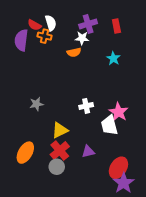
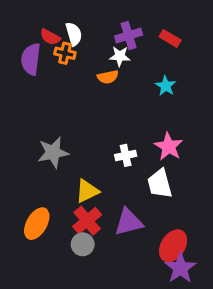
red rectangle: (116, 26) -> (170, 38), turned -48
gray star: (36, 104) -> (53, 152), size x1.5
pink star: (118, 112) -> (169, 147), moved
purple triangle: (88, 152) -> (129, 222), size x1.5

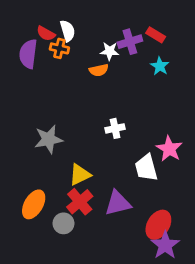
purple cross: (129, 35) -> (130, 42), moved
cyan star: (166, 86) -> (160, 66), moved
pink star: (169, 147) -> (169, 149), moved
white cross: (126, 155) -> (115, 128), moved
gray circle: (83, 244) -> (63, 223), moved

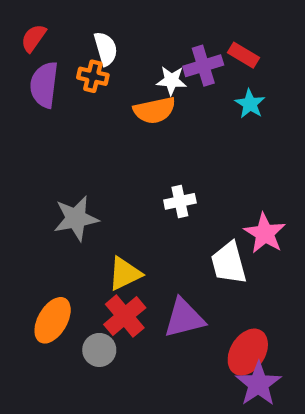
red semicircle: (46, 34) -> (33, 38), moved, turned 96
orange semicircle: (99, 70) -> (154, 110), size x1.4

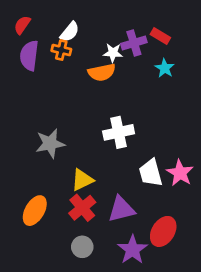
white semicircle: (106, 49) -> (70, 32), turned 55
white cross: (180, 201) -> (119, 132), size x1.5
pink star: (265, 233) -> (180, 173), moved
gray circle: (99, 350) -> (82, 247), moved
purple star: (258, 384) -> (132, 250), moved

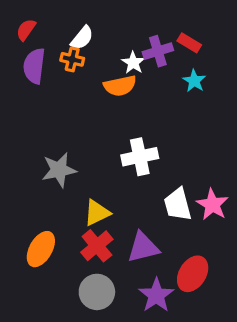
white star: (113, 53) -> (133, 63), turned 30
gray circle: (82, 247) -> (97, 292), size x1.4

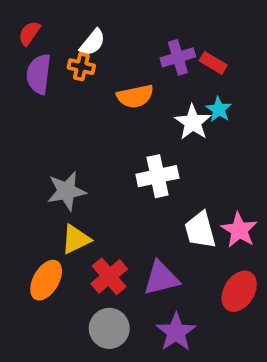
red rectangle: (189, 43) -> (213, 63), moved
white star: (133, 63) -> (193, 122), moved, size x1.4
cyan star: (194, 81) -> (219, 109), moved
yellow triangle: (97, 213) -> (76, 239), moved
red ellipse: (193, 274) -> (239, 291), moved

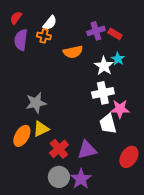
white cross: (157, 176) -> (103, 93), moved
pink star: (239, 230) -> (120, 109), moved, turned -30
orange ellipse: (46, 280) -> (22, 136), moved
purple star: (176, 332) -> (81, 179), moved

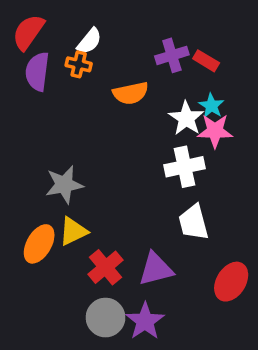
red semicircle: (16, 18) -> (28, 32), size x1.5
pink star: (120, 109) -> (215, 131), moved

